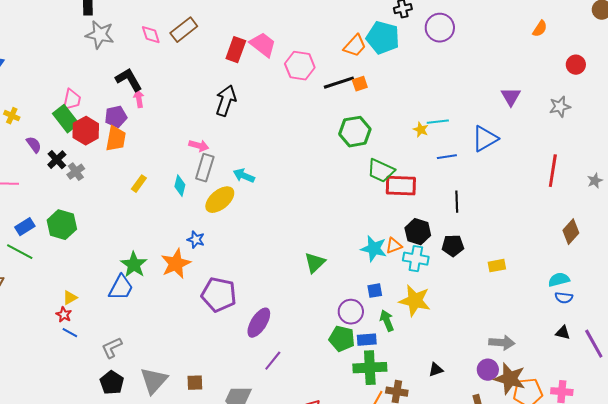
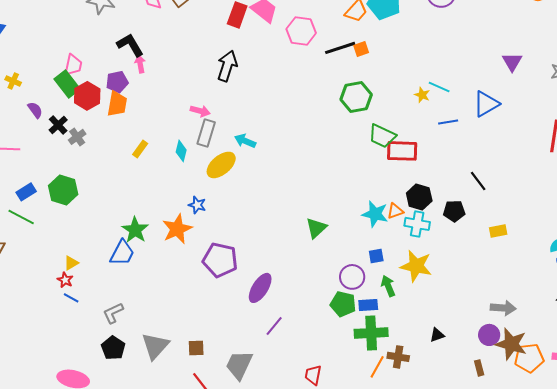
cyan line: (438, 122) -> (439, 87), turned 30
black line: (457, 202) -> (478, 181), moved, turned -35

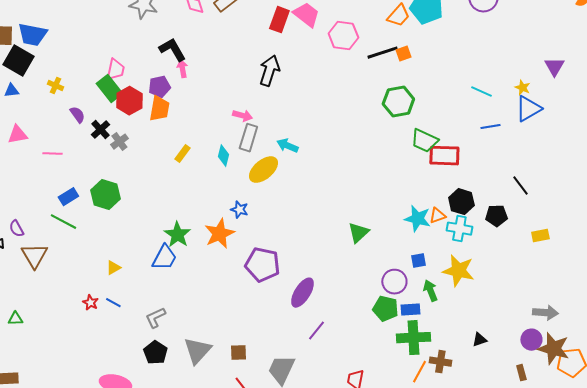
yellow star: (422, 95) -> (522, 88), moved
red star: (65, 280) -> (90, 303), moved

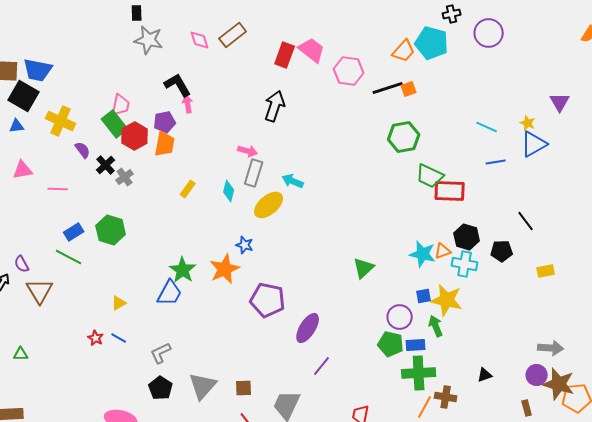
yellow cross: (55, 86) -> (61, 121), size x1.8
yellow star: (458, 271) -> (447, 300), moved

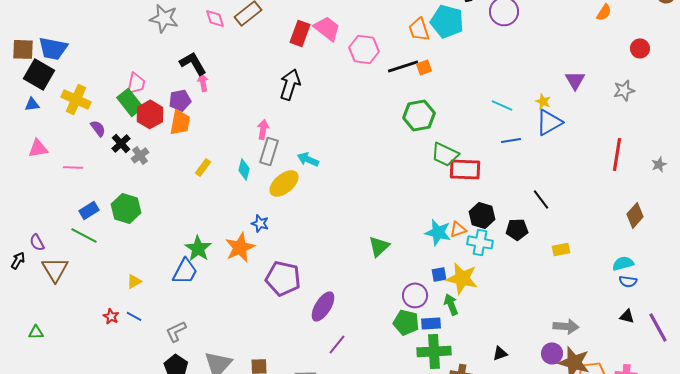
orange trapezoid: (404, 51) -> (419, 29), turned 120
pink arrow: (248, 151) -> (263, 129), turned -96

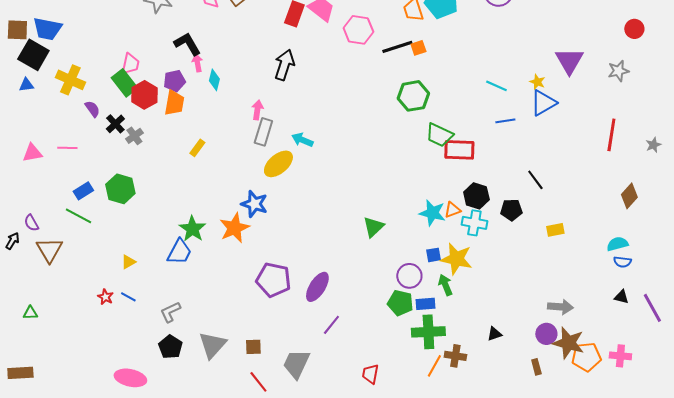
purple triangle: (575, 80) -> (569, 61), size x1.4
pink triangle: (38, 148) -> (32, 153), moved
cyan diamond: (244, 169) -> (214, 80), moved
blue star: (260, 223) -> (254, 204), size x1.5
purple pentagon: (283, 278) -> (273, 280), moved

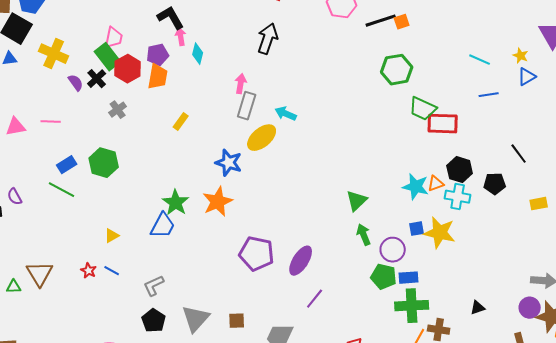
blue triangle: (543, 103) -> (527, 77), size x0.7
black cross: (115, 124) -> (97, 79), moved
blue star: (254, 204) -> (229, 163), moved
brown triangle: (49, 250) -> (40, 274), moved
green arrow: (445, 285) -> (364, 235), moved

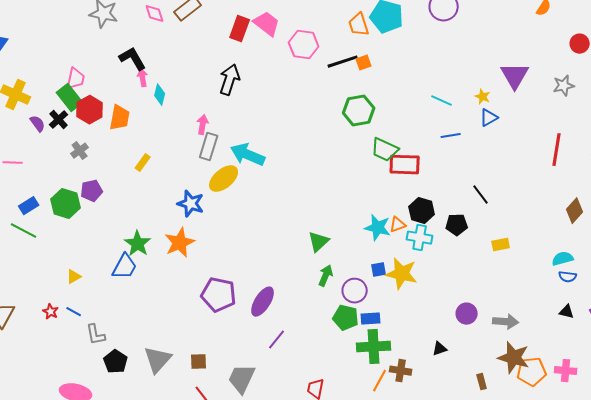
purple pentagon: (158, 55) -> (92, 191), moved
cyan arrow: (286, 114) -> (248, 155), size x1.6
green arrow: (364, 235) -> (326, 276), turned 45
gray L-shape: (154, 286) -> (96, 335), moved, turned -75
purple circle: (530, 308) -> (467, 314), moved

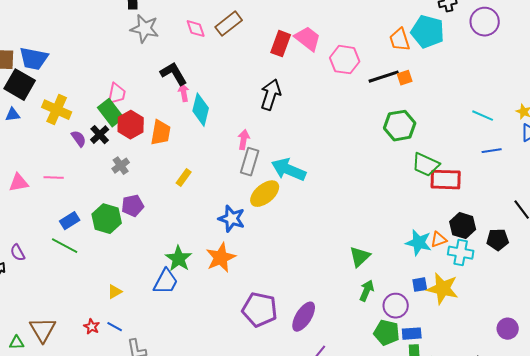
cyan diamond: (160, 95) -> (201, 110), size x1.5

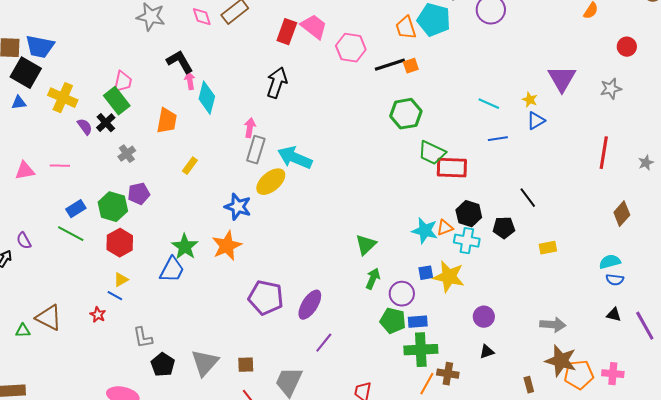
red hexagon: (131, 125) -> (120, 243), moved
blue line: (115, 327) -> (115, 296), moved
purple circle: (508, 329) -> (484, 317), moved
brown triangle: (43, 330) -> (49, 318), turned -32

